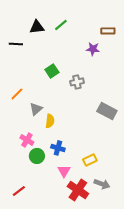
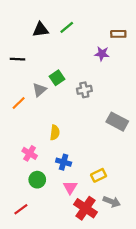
black line: (16, 44) -> (18, 59), moved
gray triangle: (36, 109) -> (39, 90), moved
green circle: (37, 156) -> (37, 180), moved

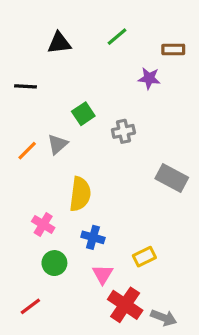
green line: (67, 27) -> (117, 37), moved
gray triangle: (39, 90) -> (58, 144), moved
yellow semicircle: (55, 133) -> (80, 194), size x1.5
gray arrow: (112, 202) -> (164, 318), moved

